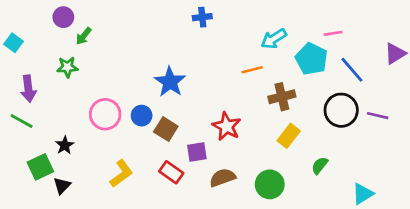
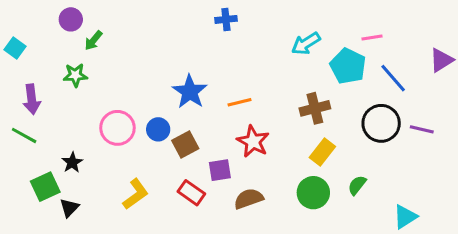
orange line: (252, 70) -> (239, 102), moved
brown square: (166, 129) -> (185, 144), turned 30
green circle: (270, 184) -> (313, 193), moved

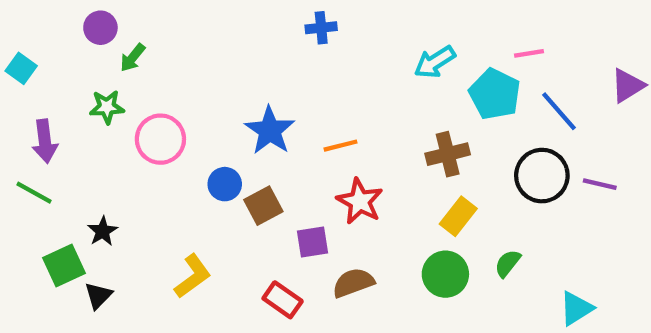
pink circle: (117, 128) -> (160, 139), moved
red rectangle: (191, 193) -> (283, 300), moved

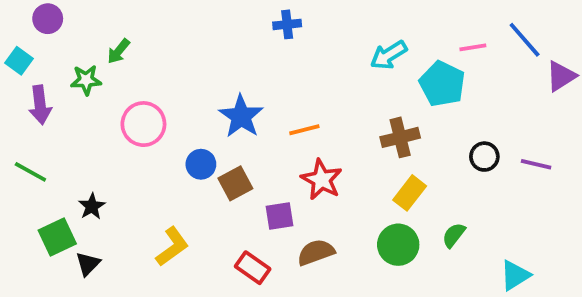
purple circle: (100, 28) -> (48, 19), moved
green star: (107, 107) -> (86, 80), moved
blue line: (559, 111) -> (525, 40), moved
purple arrow: (45, 141) -> (40, 105), moved
black circle: (542, 176) -> (484, 157), size x0.6

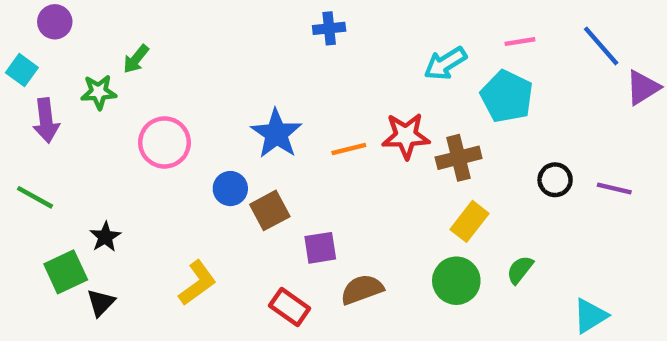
pink line: (473, 47) -> (520, 42), moved
red star: (322, 180) -> (406, 136), moved, turned -30

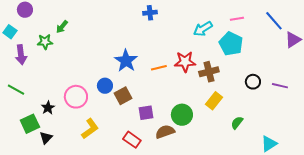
pink circle: (164, 142) -> (76, 97), moved
green circle: (456, 281) -> (182, 115), moved

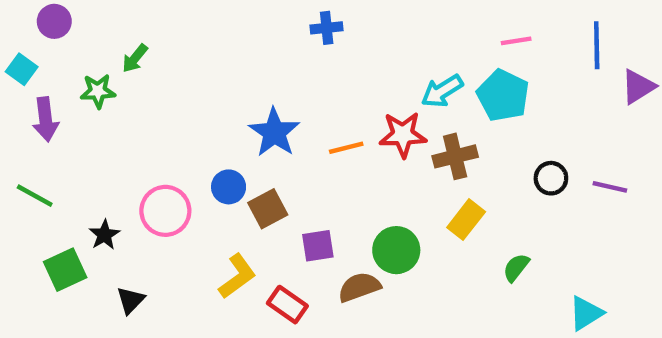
blue line: (274, 21) -> (597, 45), turned 40
cyan arrow: (203, 29) -> (442, 91), moved
yellow L-shape: (90, 129) -> (237, 276), moved
black triangle: (46, 138) -> (131, 300), moved

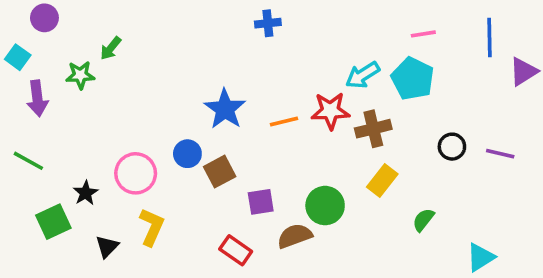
yellow L-shape: (237, 276) -> (152, 227), moved, turned -30

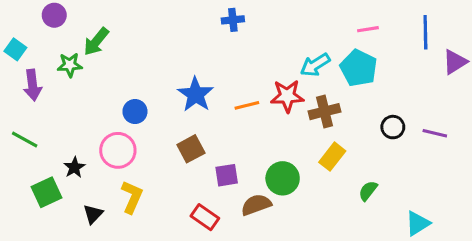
purple circle: (44, 18) -> (54, 15), moved
green arrow: (111, 48) -> (96, 42), size x1.4
blue circle: (187, 154) -> (135, 112), moved

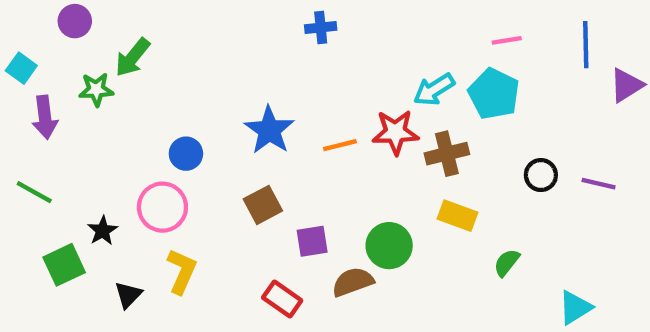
yellow rectangle: (332, 157) -> (457, 216), turned 72

